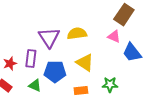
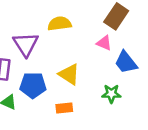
yellow semicircle: (77, 34) -> (59, 24), moved
green star: (110, 85) -> (111, 94), moved

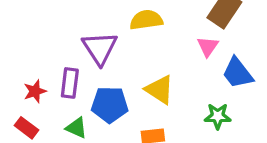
pink triangle: (104, 43) -> (208, 46), turned 42

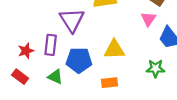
yellow triangle: (160, 90) -> (114, 50), turned -35

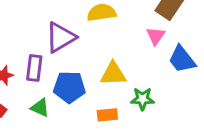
purple triangle: (72, 20) -> (61, 37), turned 32
green star: (155, 68) -> (142, 99), moved

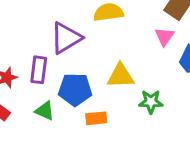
orange rectangle: (107, 115) -> (96, 118), moved

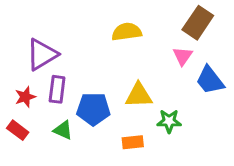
purple triangle: (66, 38) -> (42, 54), moved
orange rectangle: (96, 118) -> (133, 142), moved

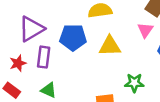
yellow triangle: (139, 95) -> (110, 46), moved
blue pentagon: (93, 109) -> (73, 37), moved

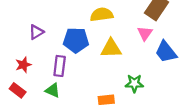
purple triangle: (31, 29) -> (36, 32), size x0.6
purple rectangle: (44, 57) -> (60, 66), moved

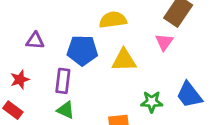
purple triangle: (36, 32) -> (35, 41), turned 35
blue trapezoid: (166, 52) -> (189, 95), moved
green triangle: (53, 90) -> (66, 110), moved

